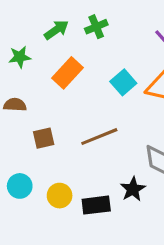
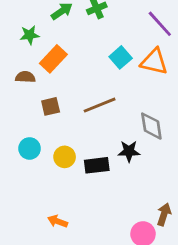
orange rectangle: (68, 73) -> (53, 59), moved
black star: (133, 189) -> (129, 151), turned 30

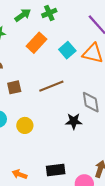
orange rectangle: (53, 59) -> (37, 43), moved
black rectangle: (97, 165) -> (56, 170), moved

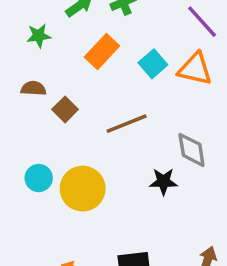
brown square: (14, 87) -> (65, 109), moved, turned -32
yellow circle: (25, 125) -> (83, 189), size x1.6

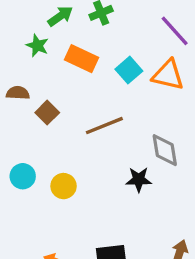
green star: (39, 36) -> (37, 46), moved, turned 30
orange rectangle: (102, 51) -> (81, 59), turned 72
yellow circle: (83, 189) -> (64, 186), size x0.6

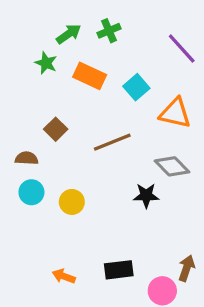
orange triangle: (168, 75) -> (175, 113), moved
brown semicircle: (18, 93) -> (27, 158), moved
gray diamond: (165, 150) -> (172, 166), turned -36

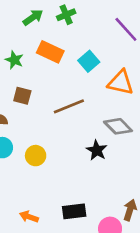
green star: (46, 63) -> (14, 60), moved
brown square: (56, 129) -> (22, 96), turned -30
black star: (146, 195) -> (97, 150), turned 30

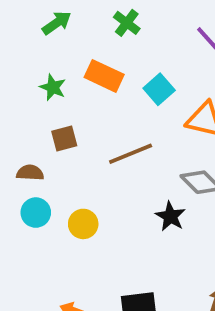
green cross: (66, 15) -> (127, 23), turned -30
green arrow: (33, 17) -> (57, 23), moved
brown square: (22, 96) -> (64, 139), turned -30

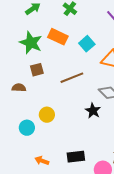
green star: (53, 87) -> (31, 43), size x1.6
cyan circle: (36, 213) -> (27, 128), moved

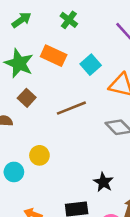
brown square: (37, 70) -> (27, 98), turned -32
black star: (93, 111) -> (103, 182), moved

